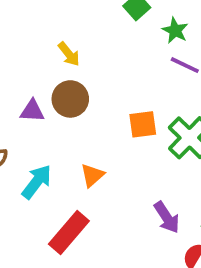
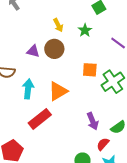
green star: (175, 30) -> (85, 30), moved
orange triangle: (92, 175) -> (58, 91), size x1.5
cyan arrow: (37, 182) -> (28, 89), turned -42

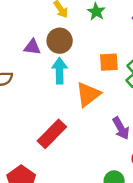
cyan arrow: (28, 89) -> (60, 71), moved
orange triangle: (58, 91) -> (88, 94), moved

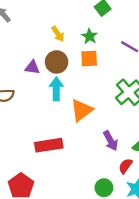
orange square: (109, 62) -> (89, 59), moved
red rectangle: (52, 134) -> (49, 145), turned 36

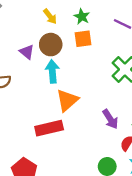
purple triangle: (32, 67) -> (27, 52), turned 35
orange triangle: (82, 110) -> (67, 100), moved

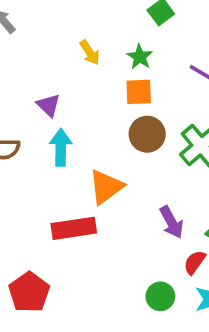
brown circle: (51, 45) -> (147, 134), moved
cyan arrow: (52, 71) -> (61, 147), moved

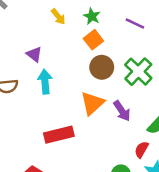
orange square: (139, 92) -> (93, 40), turned -30
orange triangle: (106, 187) -> (92, 103), moved
purple arrow: (171, 222) -> (122, 111), moved

